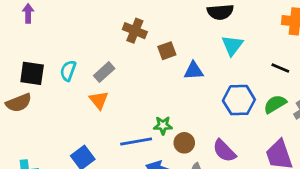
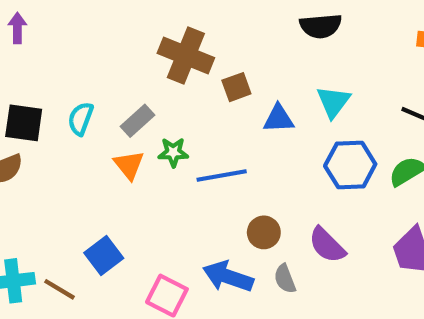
brown cross: (135, 31) -> (186, 55), size x1.4
cyan triangle: (232, 45) -> (333, 102), moved
green star: (163, 125) -> (173, 152), moved
blue line: (136, 141) -> (222, 176), moved

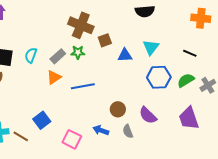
green star: (173, 152) -> (78, 52), moved
orange triangle: (129, 165) -> (54, 77), turned 35
blue line: (222, 176) -> (83, 86), moved
blue arrow: (228, 277) -> (101, 130), size x0.7

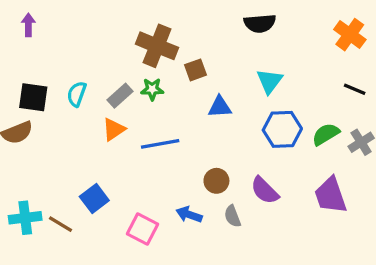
orange cross: (201, 18) -> (350, 35), turned 30
black line: (190, 53) -> (355, 89), moved
blue triangle: (125, 55) -> (220, 107), moved

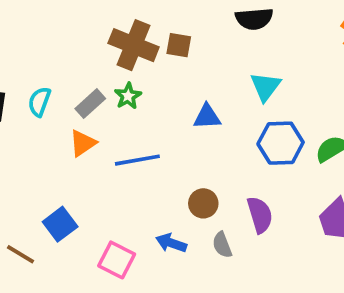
brown square: (196, 70) -> (179, 45), moved, turned 30
green star: (152, 89) -> (128, 96), turned -30
purple semicircle: (265, 190) -> (260, 215), turned -152

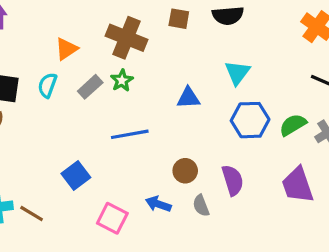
brown square: (179, 45) -> (179, 19), moved
orange triangle: (83, 143) -> (66, 49), moved
blue square: (60, 224) -> (76, 176), moved

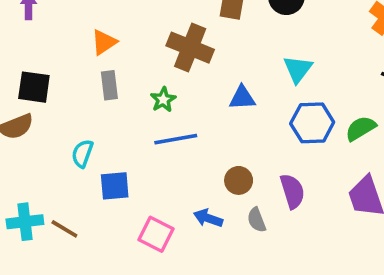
brown cross: (127, 38) -> (190, 48), moved
green star: (122, 80) -> (163, 100), moved
cyan semicircle: (47, 85) -> (82, 153), moved
gray rectangle: (90, 87) -> (109, 85), moved, turned -55
blue square: (76, 176) -> (115, 186), turned 32

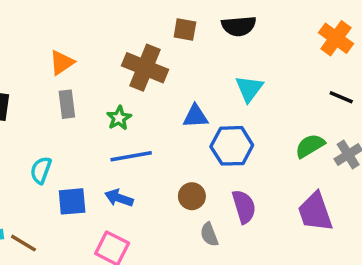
blue hexagon: (312, 123) -> (232, 146), moved
blue arrow: (208, 218) -> (119, 198), moved

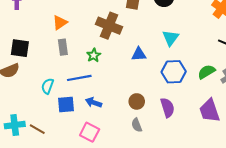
blue hexagon: (232, 146) -> (174, 72), moved
blue line: (131, 156) -> (79, 78), moved
gray semicircle: (209, 234) -> (137, 125), moved

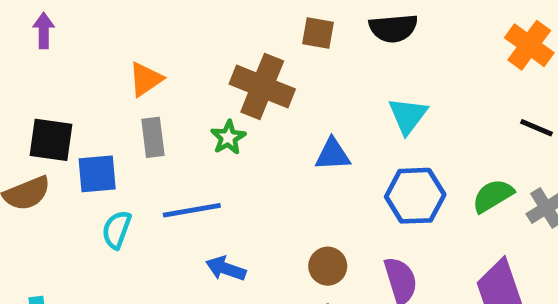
green star: (94, 55) -> (228, 137), moved
blue square: (66, 105) -> (97, 174), moved

